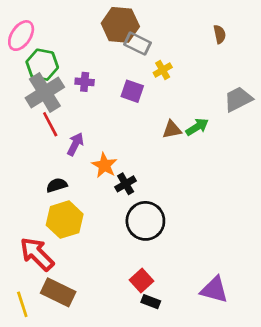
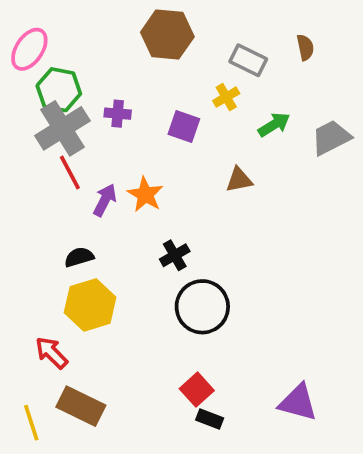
gray rectangle: (138, 44) -> (248, 60), moved
green arrow: (197, 127) -> (274, 125), moved
orange star: (104, 165) -> (145, 195), moved
red arrow: (37, 254) -> (51, 353), size x0.7

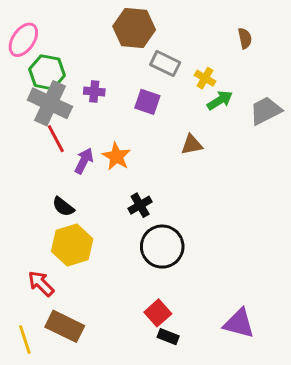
gray rectangle: (248, 60) -> (165, 63), moved
yellow cross: (226, 97) -> (205, 78), moved, turned -30
gray cross: (62, 128) -> (50, 103), turned -33
black semicircle: (79, 257) -> (63, 207), turned -125

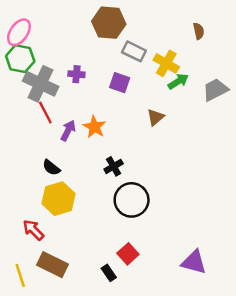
green hexagon: (47, 72) -> (20, 59), moved
yellow cross: (205, 78) -> (166, 63), size x1.5
brown triangle: (192, 145) -> (155, 117), turned -30
black rectangle: (168, 337) -> (109, 273), moved, turned 35

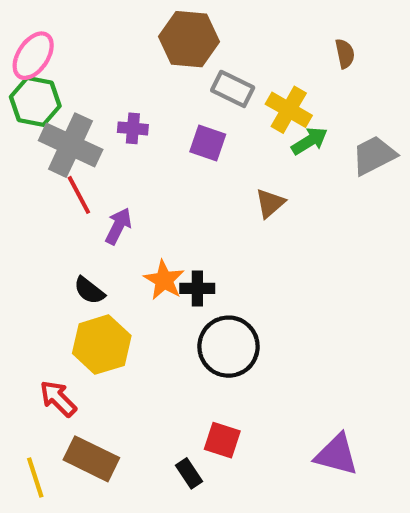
orange star: (94, 127) -> (164, 280), moved
black cross: (114, 166) -> (197, 288), turned 30
red square: (128, 254) -> (222, 440), turned -30

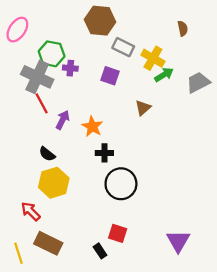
green hexagon: (35, 101) -> (52, 54), moved
orange star: (164, 280) -> (92, 126), moved
purple triangle: (337, 455) -> (178, 241), turned 45

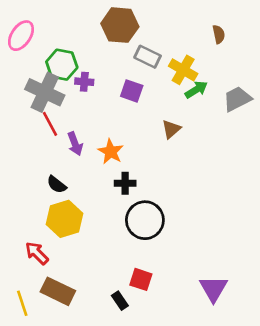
purple arrow: (63, 120) -> (75, 144), turned 132

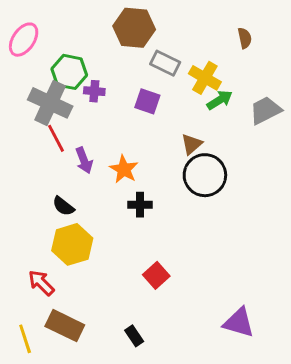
black circle: (145, 220) -> (205, 175), moved
red square: (141, 279) -> (156, 275), moved, turned 30
purple triangle: (213, 289) -> (239, 323), turned -44

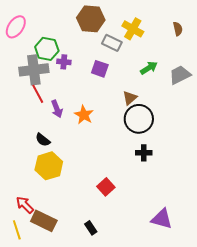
brown semicircle: (245, 38) -> (178, 29), moved
yellow cross: (205, 78) -> (133, 29), moved
gray cross: (50, 103) -> (34, 70), turned -32
black cross: (140, 205) -> (144, 153), moved
red arrow: (41, 283) -> (25, 205), moved

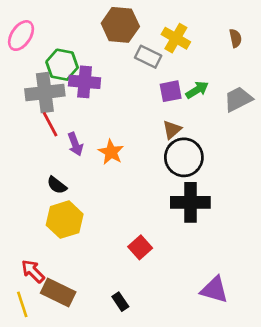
purple cross: (64, 62) -> (85, 82), size x1.6
purple square: (100, 69) -> (171, 91), moved, turned -30
black cross: (144, 153) -> (190, 202), size x1.8

